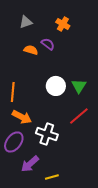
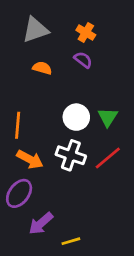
gray triangle: (26, 22) -> (35, 30), size x1.5
purple semicircle: (48, 44) -> (83, 60), moved
white cross: (47, 134) -> (71, 155), moved

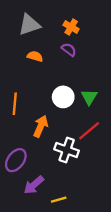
white cross: (71, 155) -> (67, 150), moved
orange arrow: (30, 159) -> (41, 126), moved, turned -95

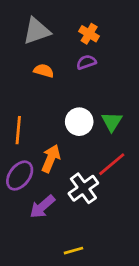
purple semicircle: (69, 50) -> (86, 62), turned -56
white cross: (67, 150) -> (83, 188), turned 35
purple ellipse: (16, 160) -> (20, 176), moved
purple arrow: (34, 185) -> (42, 207), moved

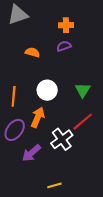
gray triangle: (37, 31) -> (18, 15), moved
orange cross: (89, 34) -> (66, 25), turned -32
white circle: (79, 122) -> (47, 90), moved

